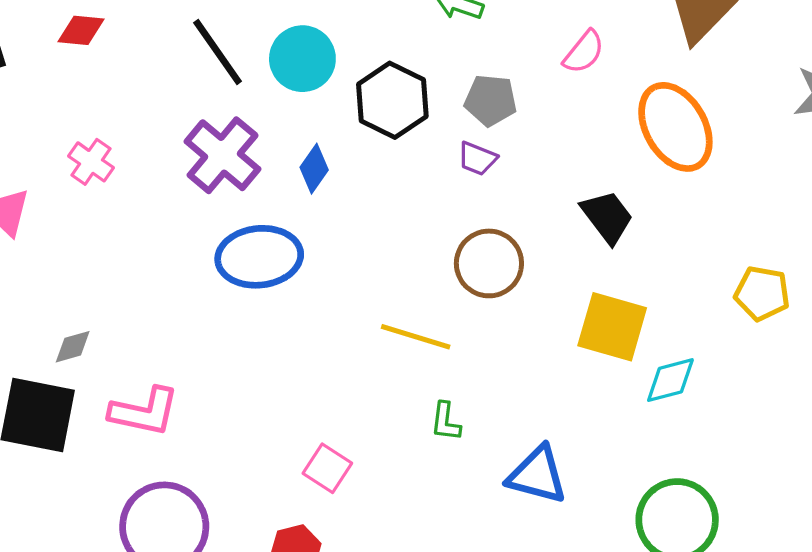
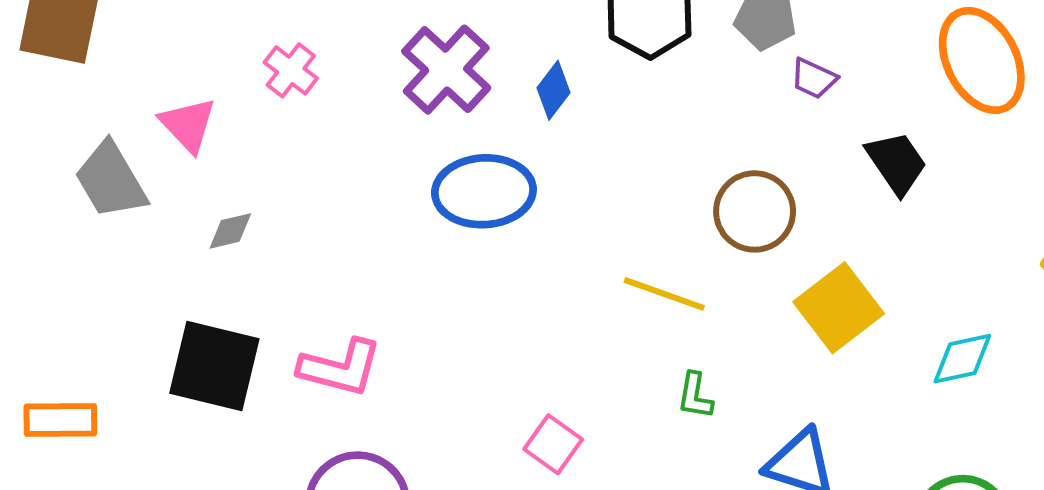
purple trapezoid: (477, 159) -> (814, 78), moved
yellow square: (612, 327) -> (839, 308), moved, turned 34
gray diamond: (73, 347) -> (230, 231), moved

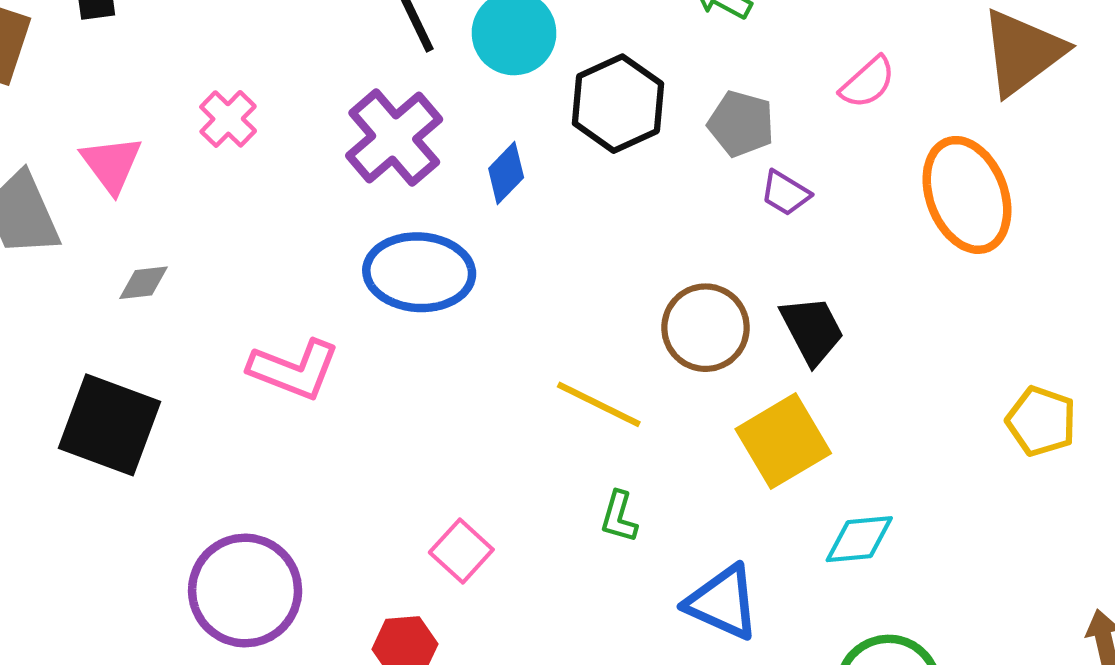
black trapezoid: (896, 163) -> (812, 330), moved
cyan diamond: (962, 359) -> (859, 539), moved
pink L-shape: (340, 368) -> (294, 369), moved

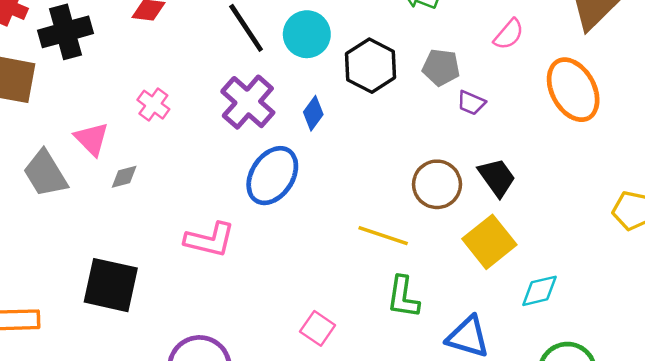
blue ellipse: (419, 272) -> (272, 176), turned -52
gray diamond: (143, 283) -> (124, 177), moved
green L-shape: (619, 517) -> (403, 297), size x1.5

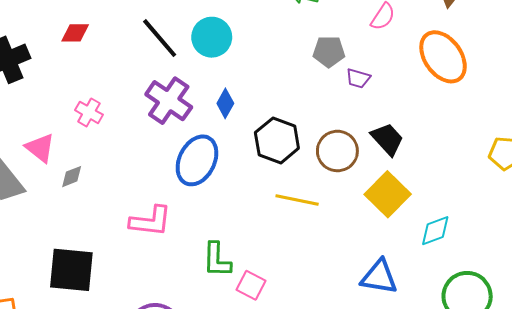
black hexagon: (371, 66) -> (277, 140), moved
green L-shape: (403, 297) -> (217, 260), moved

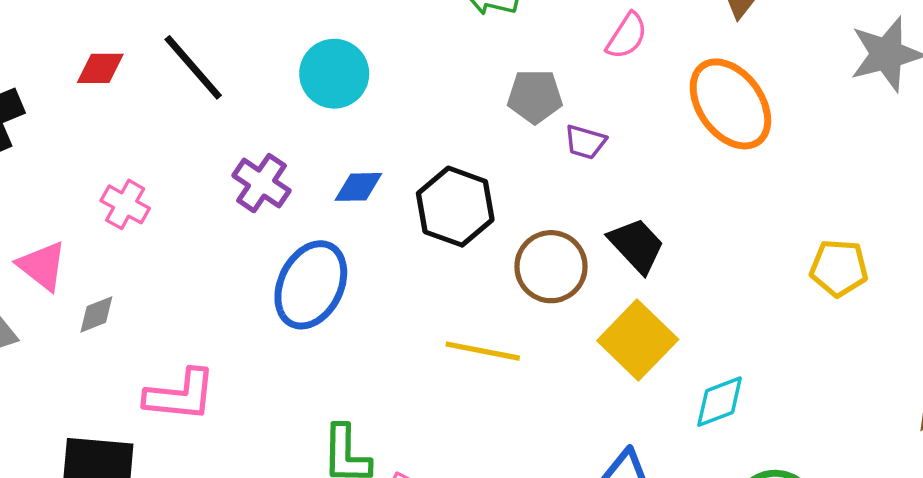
black line: (160, 38) -> (193, 67), moved
purple cross: (169, 101) -> (262, 183), size x0.7
blue diamond: (225, 103) -> (358, 187), turned 60
black hexagon: (277, 140) -> (455, 207), moved
pink L-shape: (151, 221) -> (180, 395), moved

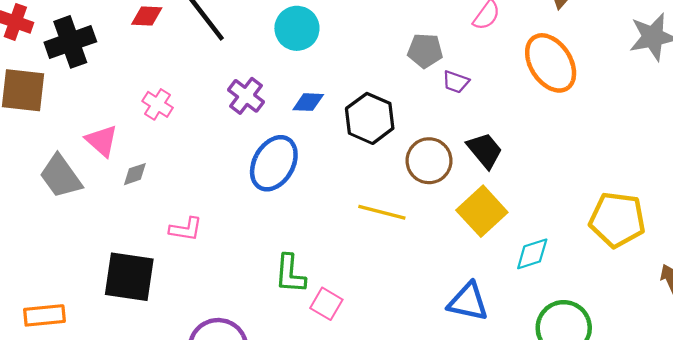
yellow pentagon: (839, 268) -> (617, 220), moved, size x1.5
pink L-shape: (180, 395) -> (186, 229), size x0.7

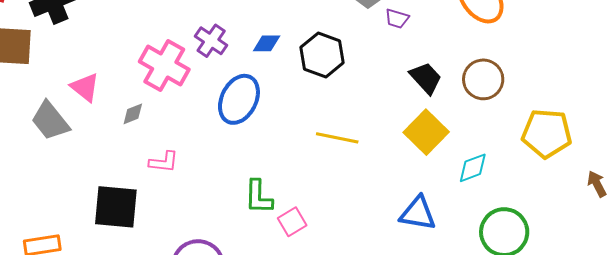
pink cross: (158, 104) -> (164, 65), moved, size x1.8
brown circle: (429, 161) -> (483, 79), moved
gray diamond: (135, 174) -> (133, 114), moved
pink square: (326, 304) -> (292, 222), turned 32

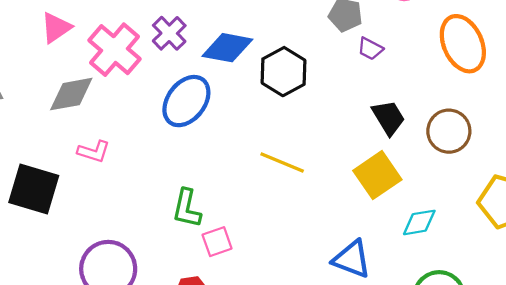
blue diamond: (267, 43) -> (227, 48), size x1.6
pink triangle: (85, 87) -> (56, 28), moved, turned 36
gray diamond: (133, 114) -> (71, 94), size x1.8

